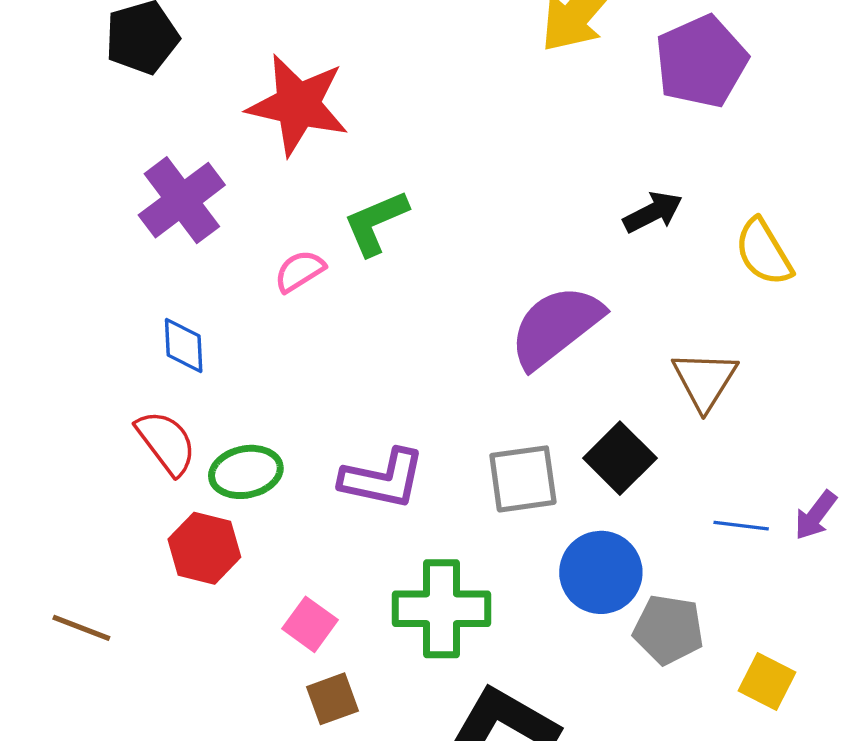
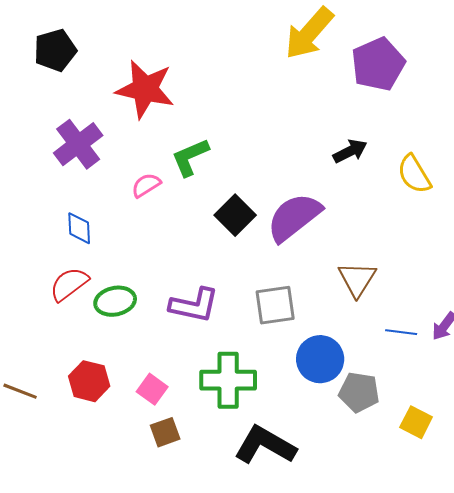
brown triangle: (705, 380) -> (357, 279), moved
red semicircle: (166, 443) -> (69, 284), turned -90
black square: (620, 458) -> (235, 215), moved
red hexagon: (204, 548) -> (89, 381), moved

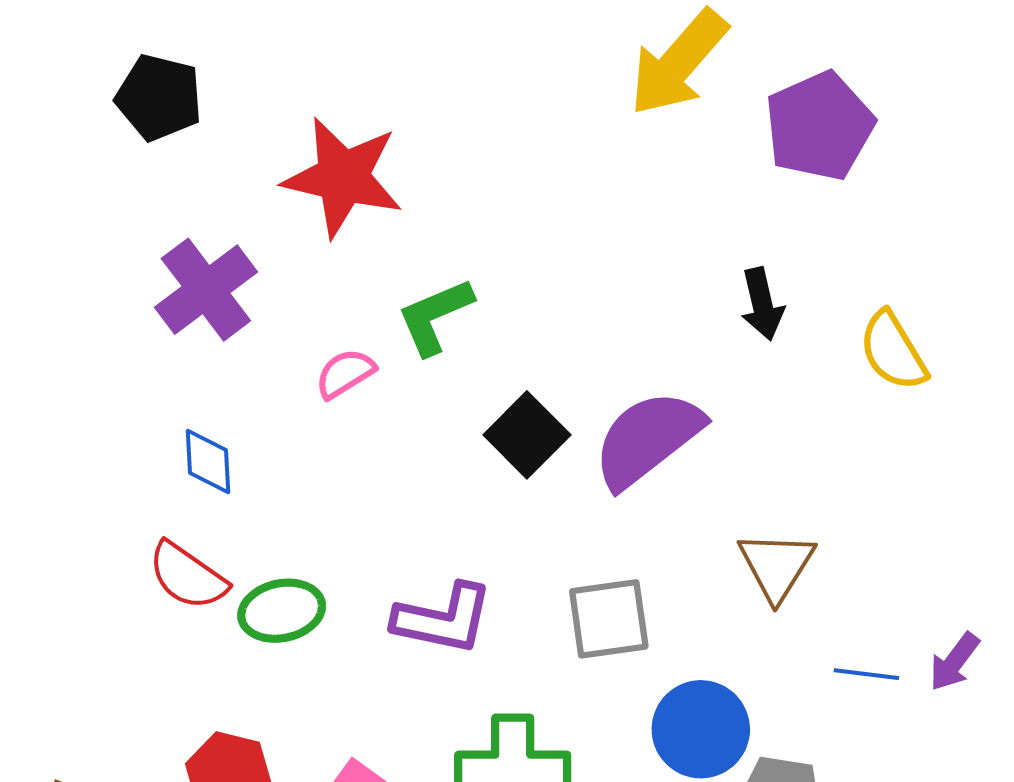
black pentagon: (55, 50) -> (159, 97), turned 30
black arrow: (350, 151) -> (762, 304), turned 104
red semicircle: (69, 284) -> (188, 576), turned -108

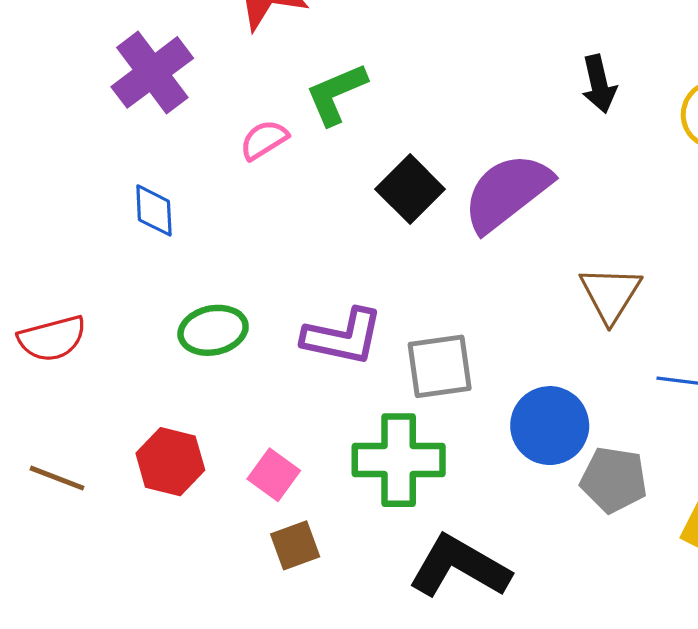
red semicircle: (188, 576) -> (52, 339), moved, turned -50
gray square: (609, 619) -> (440, 366), moved

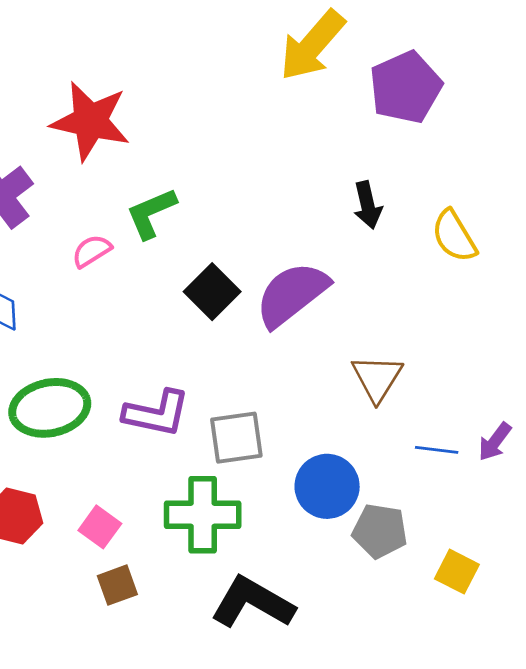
green ellipse: (213, 330) -> (50, 408), size x1.4

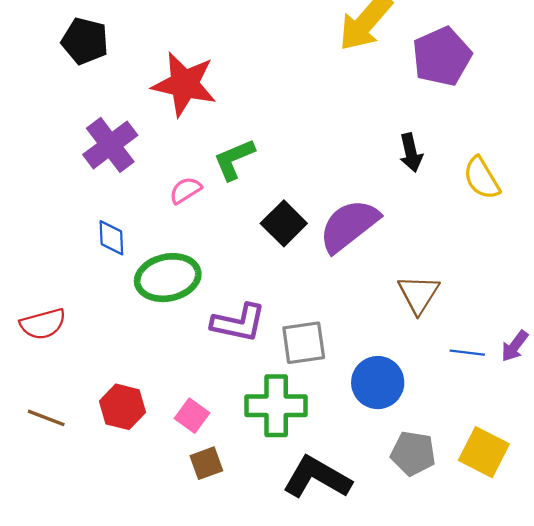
green ellipse: (50, 408) -> (168, 278), moved
gray pentagon: (380, 531) -> (413, 453), moved
yellow square: (457, 572) -> (484, 452), size x1.4

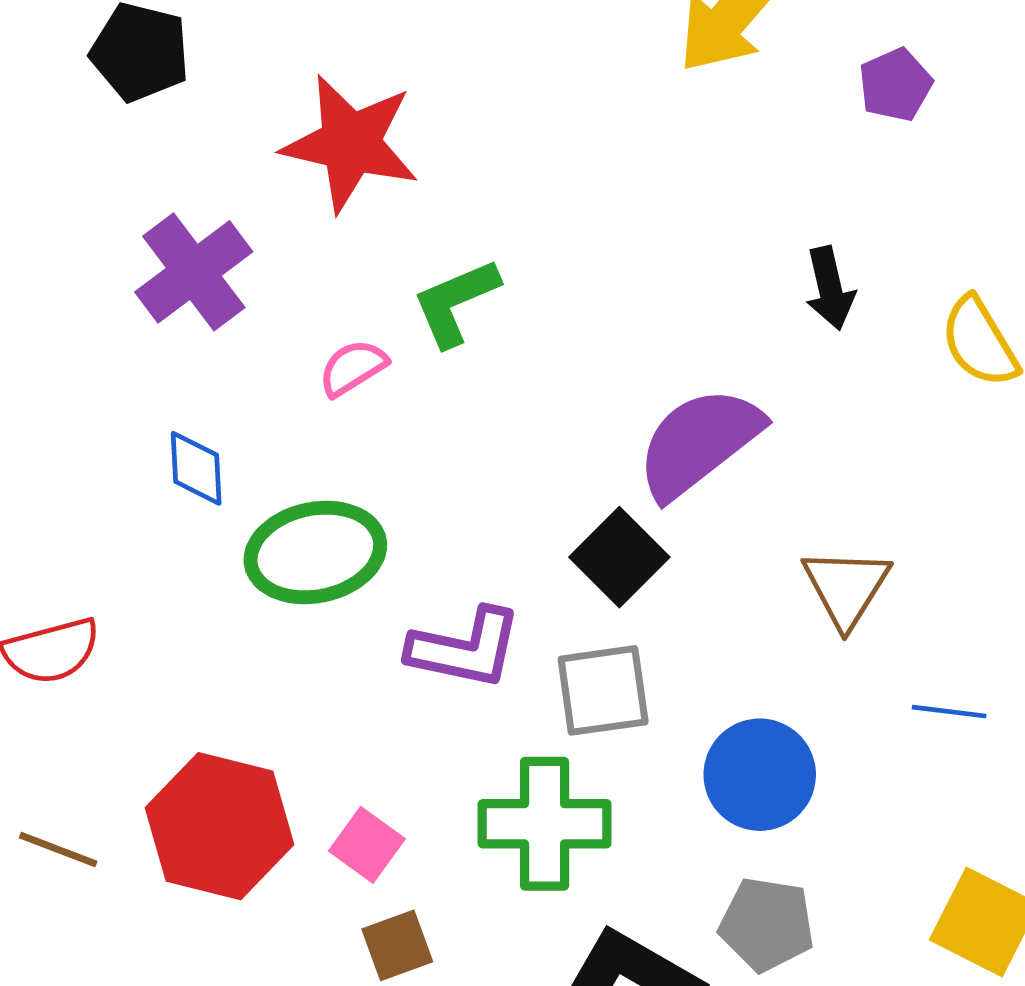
purple pentagon: (442, 57) -> (895, 85), size x0.6
black square: (284, 223) -> (619, 557), moved
red hexagon: (122, 407) -> (219, 826), size x1.5
gray pentagon: (413, 453) -> (767, 924), moved

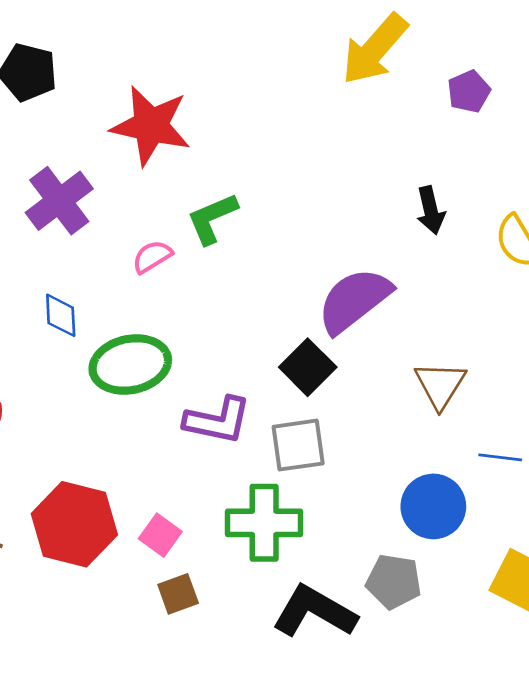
blue circle: (760, 775) -> (433, 506), moved

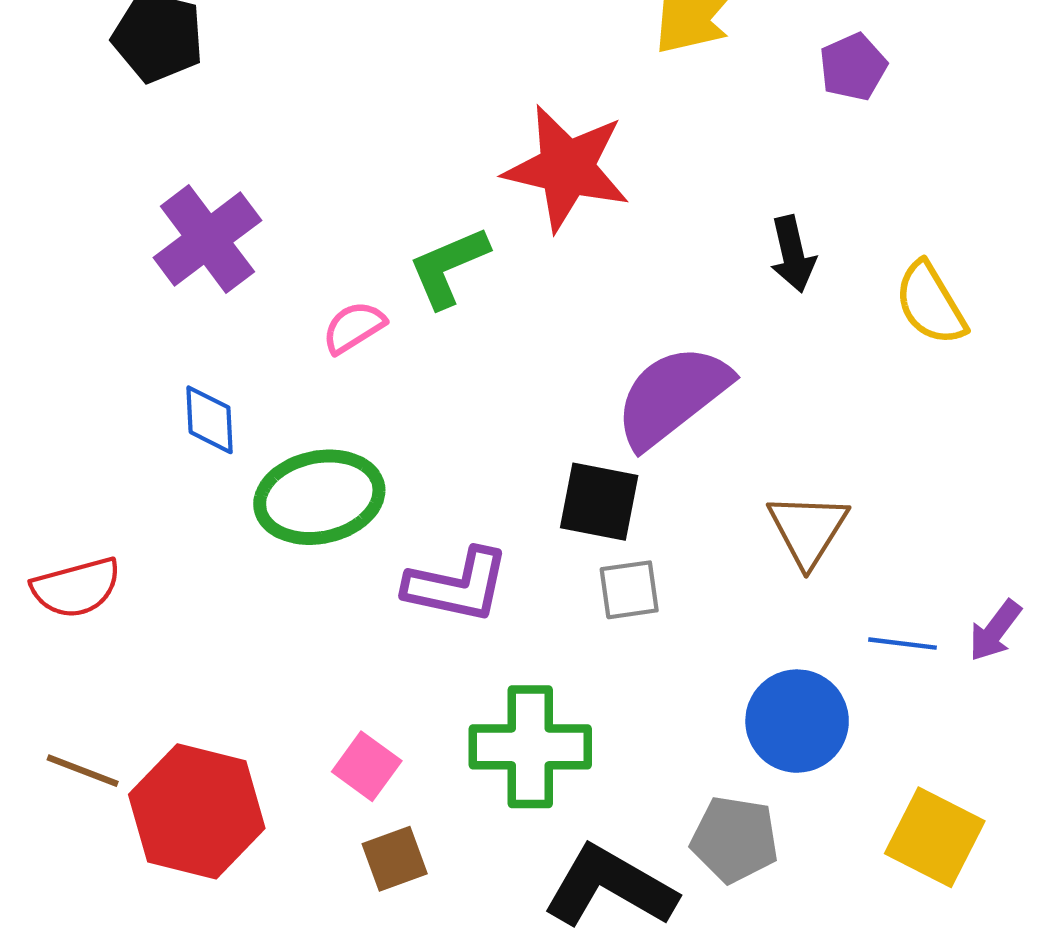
red star: (151, 126) -> (567, 168), moved
black square: (308, 367) -> (599, 502), turned -34
gray square: (298, 445) -> (629, 590), moved, size x0.7
red hexagon: (74, 524) -> (197, 811), moved

